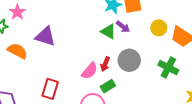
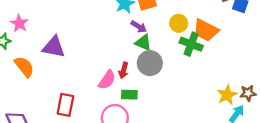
green triangle: (108, 31) -> (143, 43), moved
orange semicircle: (17, 51) -> (24, 67), turned 30
green cross: (168, 68) -> (191, 44), moved
green rectangle: (108, 86) -> (129, 95), turned 40

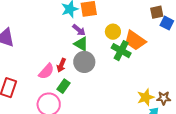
green rectangle: (129, 95) -> (64, 86), turned -64

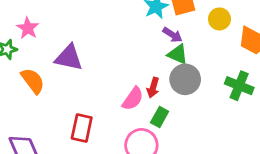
yellow circle: (113, 32) -> (219, 19), moved
green cross: (121, 51) -> (239, 86), moved

